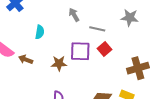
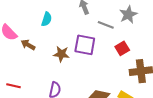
gray star: (130, 18) -> (128, 15), moved, turned 30
red square: (104, 49) -> (122, 48), moved

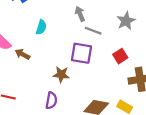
gray line: (106, 25) -> (93, 31), moved
brown star: (61, 54) -> (61, 75), moved

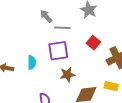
cyan semicircle: (41, 27) -> (32, 62), moved
brown star: (61, 75) -> (67, 75), moved

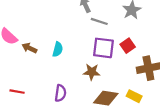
purple square: (58, 51) -> (103, 48), moved

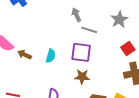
red square: (128, 46) -> (128, 48), moved
purple square: (103, 48) -> (81, 52), moved

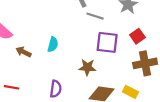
purple square: (81, 52) -> (107, 42), moved
brown arrow: (25, 55) -> (23, 52), moved

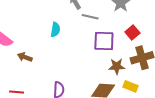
cyan semicircle: (53, 44) -> (55, 30), moved
brown star: (87, 67) -> (117, 66), moved

